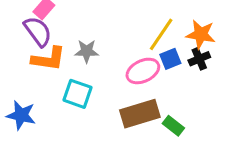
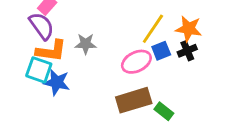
cyan square: (77, 94) -> (39, 70), moved
blue star: (21, 115) -> (57, 82), moved

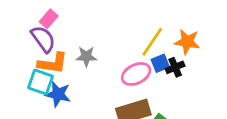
black cross: (187, 51) -> (175, 67), moved

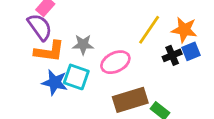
blue square: (160, 63) -> (191, 51), moved
pink ellipse: (136, 74) -> (115, 62), moved
cyan square: (41, 82) -> (76, 77), moved

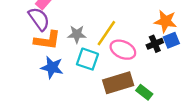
yellow line: (149, 30) -> (106, 33), moved
pink ellipse: (115, 62) -> (123, 50), moved, turned 50
cyan square: (76, 77) -> (87, 59), moved

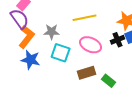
yellow line: (106, 33) -> (85, 18), moved, turned 45
orange L-shape: (47, 40) -> (27, 37), turned -60
brown rectangle: (118, 83) -> (87, 73), size x0.7

